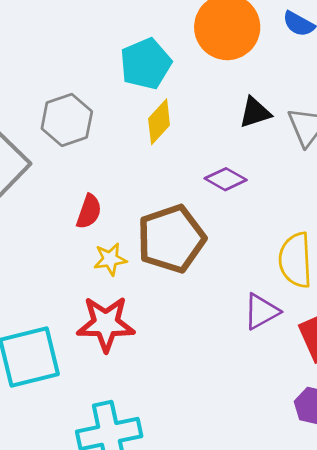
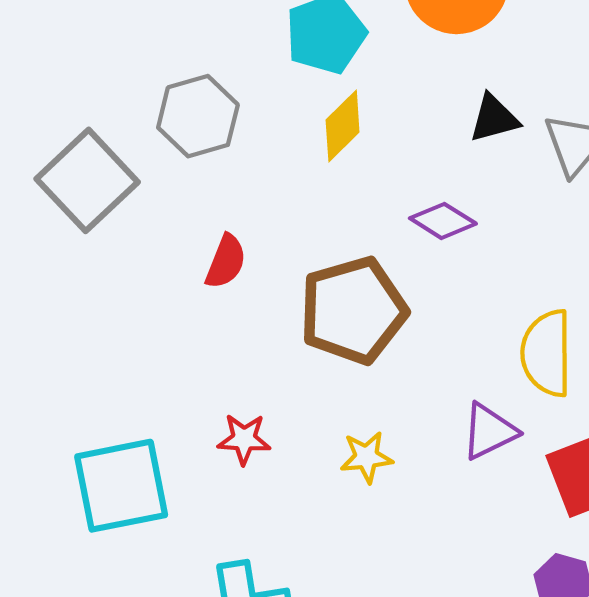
yellow star: (110, 259) -> (366, 457), moved
red star: (106, 324) -> (244, 439), size x0.6

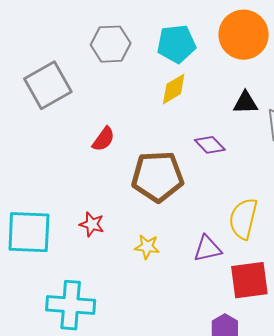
gray hexagon: (198, 116) -> (111, 44), moved

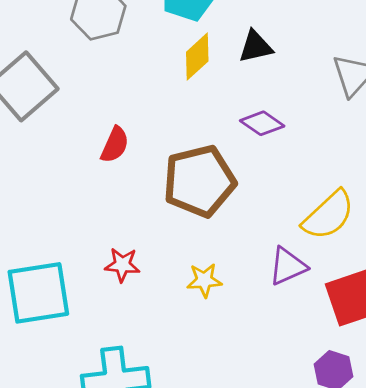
black triangle: (245, 103) -> (255, 47), moved
yellow semicircle: (243, 219) -> (328, 215), turned -135

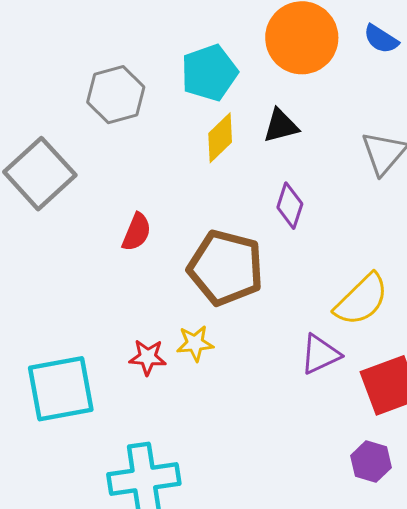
purple diamond: (262, 123) -> (290, 206), turned 75
brown pentagon: (199, 181) -> (226, 268), turned 30
yellow star: (204, 280) -> (195, 343), moved

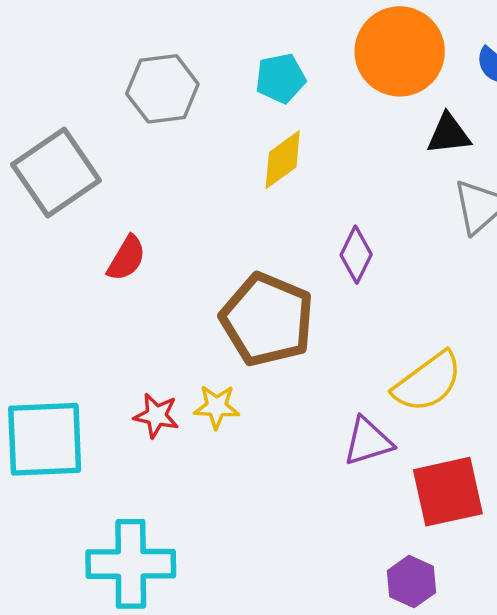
cyan pentagon: (209, 73) -> (281, 78), size x0.7
black triangle: (281, 126) -> (449, 134), moved
red semicircle: (137, 232) -> (126, 258), moved

